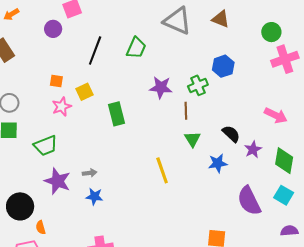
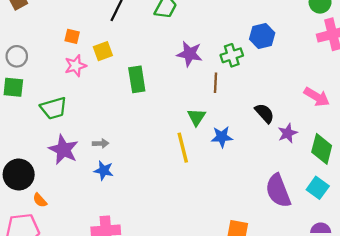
green triangle: (192, 139) -> (196, 117), moved
blue star: (218, 163) -> (222, 137), moved
orange semicircle: (41, 227) -> (40, 200), turned -32

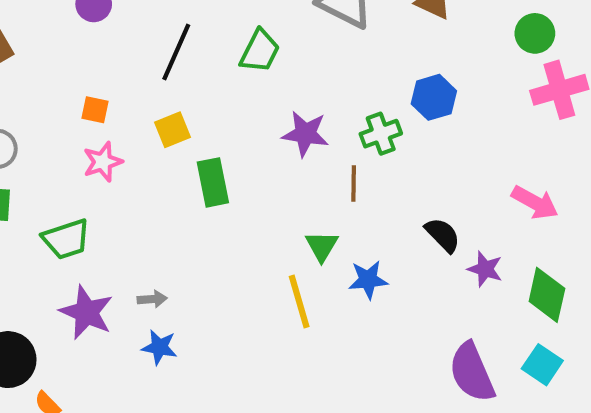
yellow square: (103, 51) -> (173, 130), moved
purple star: (288, 133) -> (485, 269), turned -30

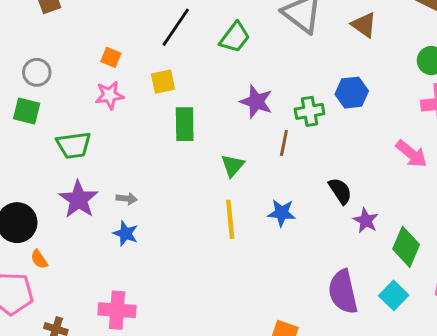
pink arrow: (535, 202) -> (411, 154), moved
green triangle: (322, 246) -> (233, 166), moved

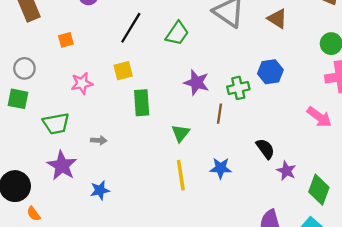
orange square: (111, 57) -> (66, 40), moved, turned -35
gray arrow: (127, 199) -> (99, 140), moved
blue star: (126, 233) -> (100, 190), turned -30

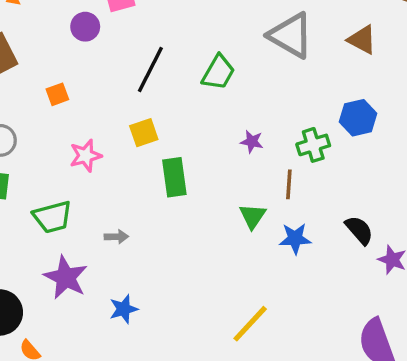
purple star: (196, 82) -> (252, 142), size x0.6
green triangle: (181, 133) -> (253, 216), moved
blue star: (221, 168) -> (295, 239), moved
yellow line: (181, 175) -> (250, 324), moved, turned 56

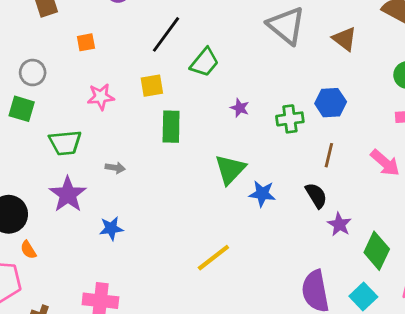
green trapezoid: (218, 72) -> (205, 62), moved
brown line: (289, 184) -> (329, 155), moved
green triangle: (253, 216) -> (230, 169), size x1.4

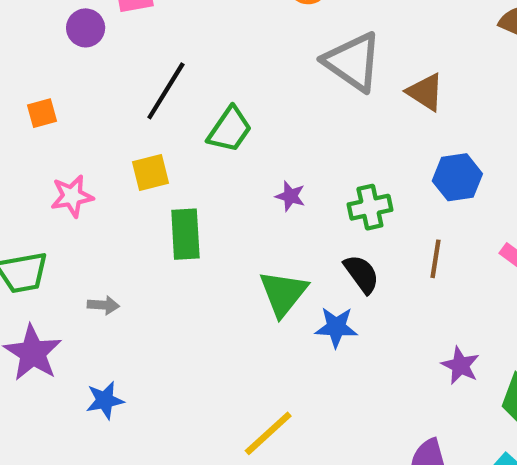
brown triangle: (345, 39) -> (425, 92), moved
blue hexagon: (331, 103) -> (457, 177), moved
black semicircle: (316, 195) -> (362, 274), moved

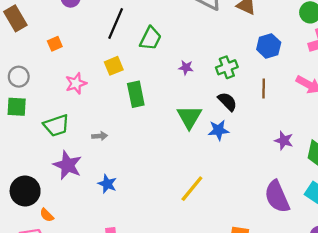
blue star: (105, 400) -> (107, 184), turned -30

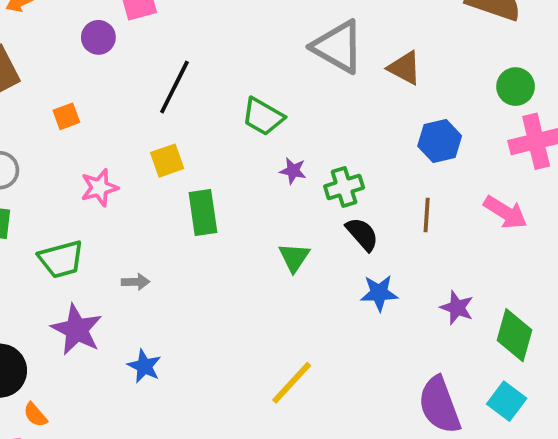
green trapezoid: (150, 38) -> (263, 117), moved, turned 90
green cross: (227, 67) -> (344, 187), moved
green triangle: (189, 117) -> (294, 257), size x0.7
blue star: (219, 130) -> (379, 293), moved

